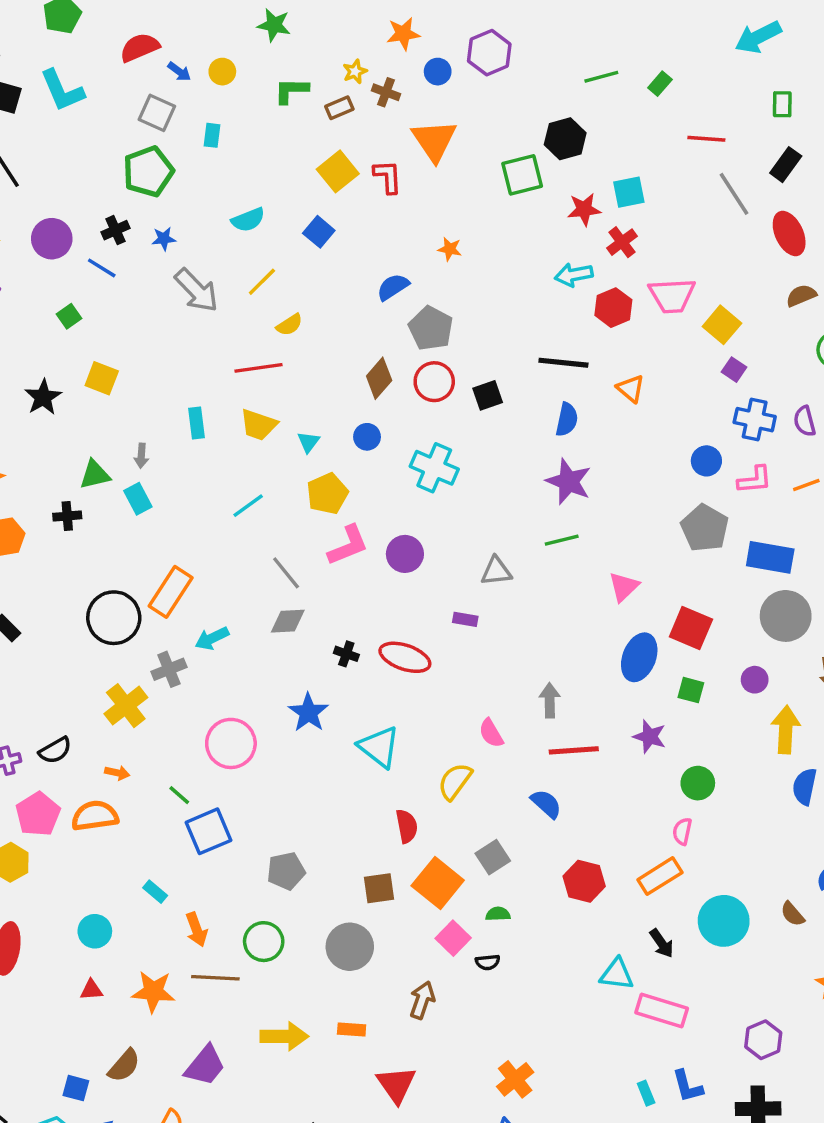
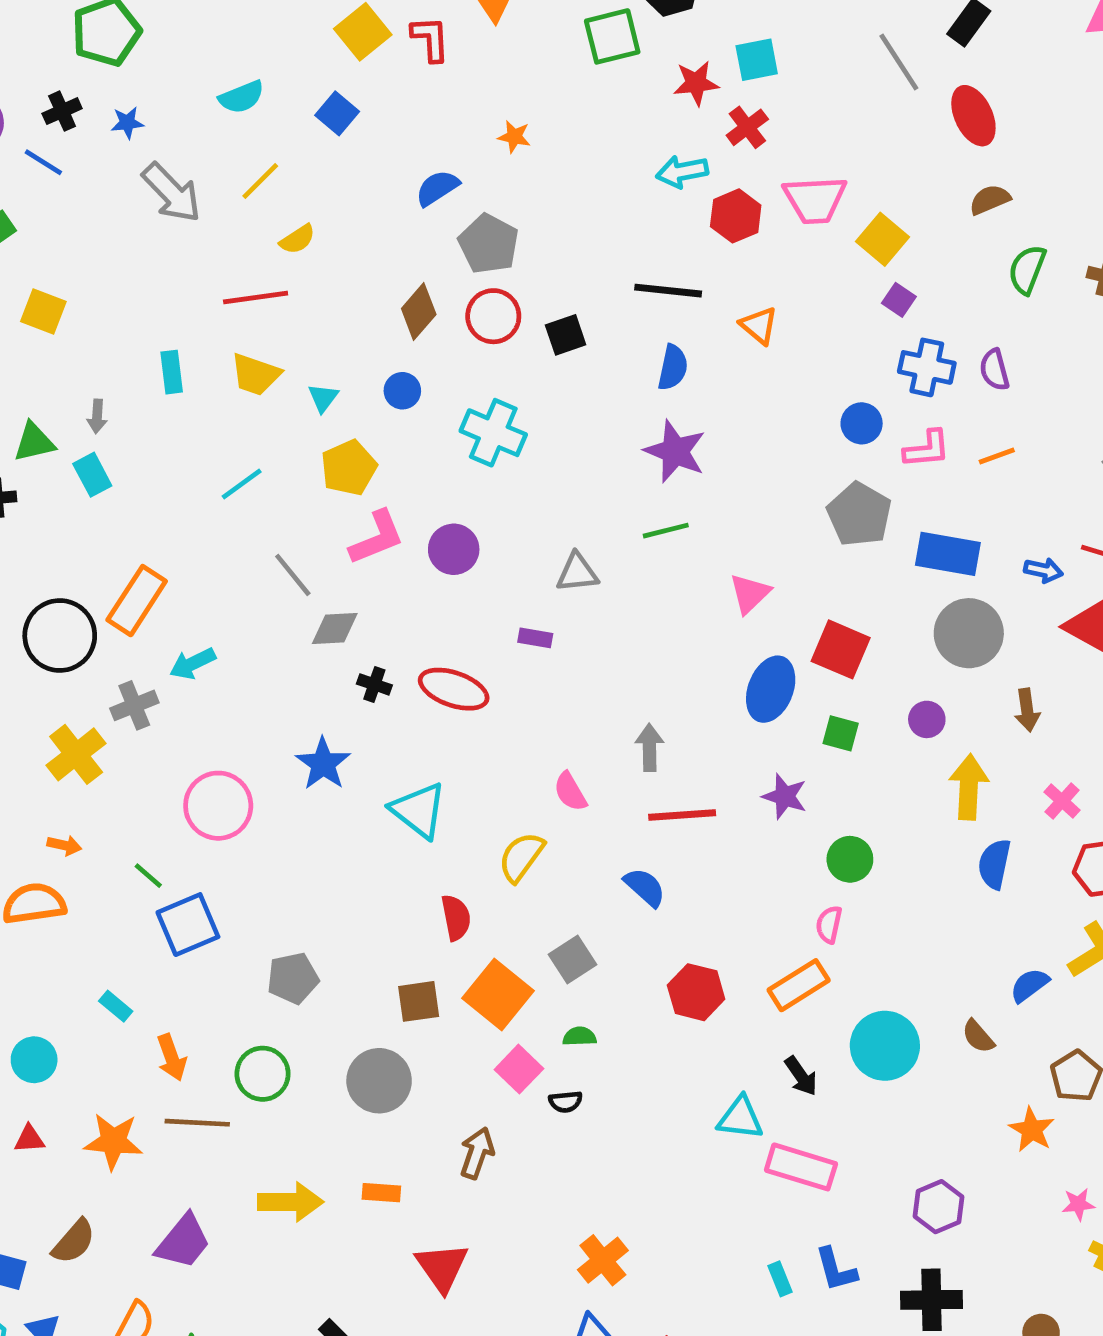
gray diamond: (288, 621) -> (335, 629), moved

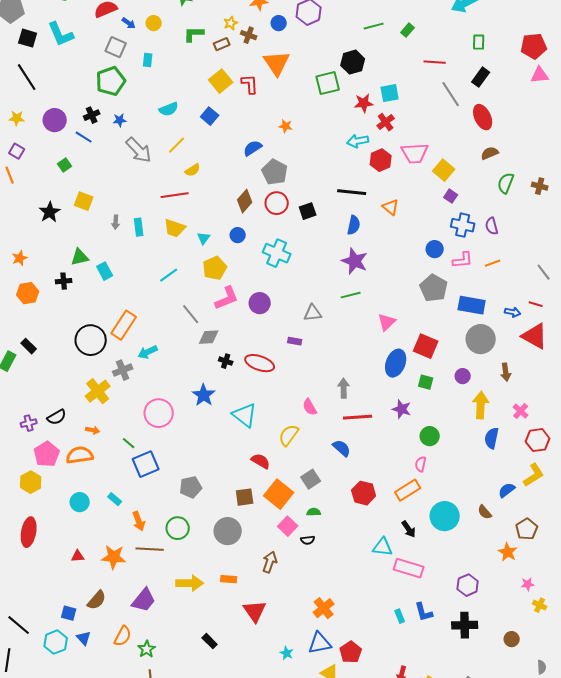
gray arrow: (97, 416) -> (116, 222), moved
red semicircle: (456, 918) -> (261, 461), turned -48
cyan circle: (34, 1060) -> (80, 502), moved

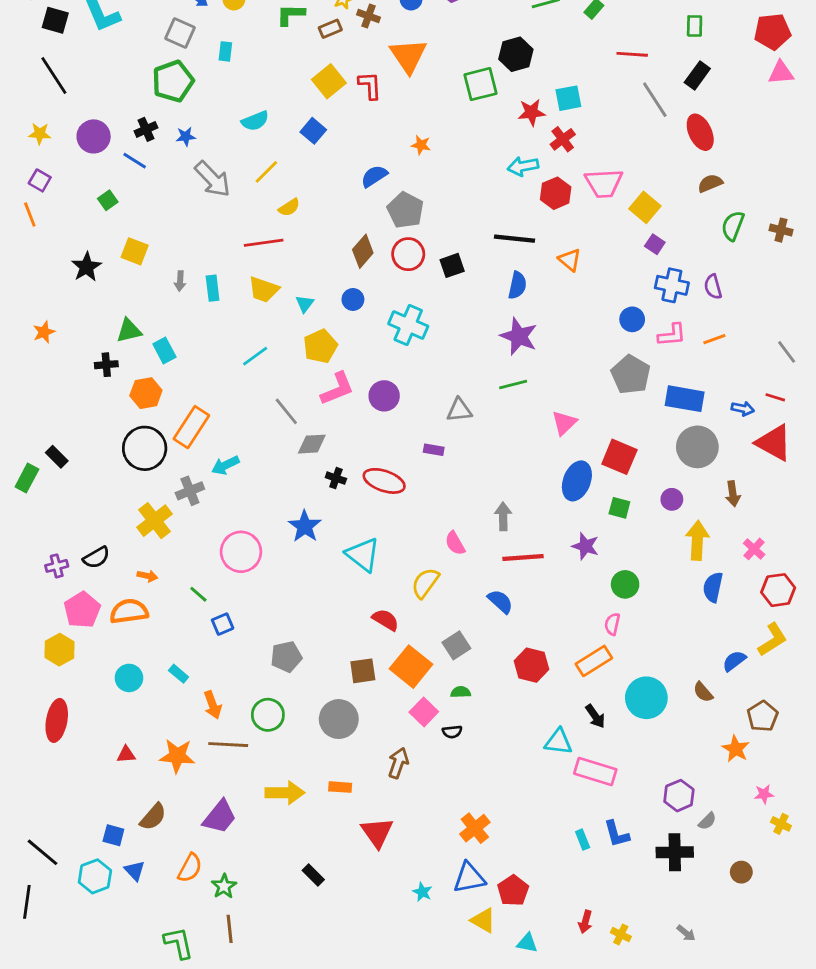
orange hexagon: (28, 293) -> (146, 393), moved
blue square: (146, 464) -> (223, 624), size x0.6
gray semicircle: (542, 667) -> (707, 821), moved, turned 48

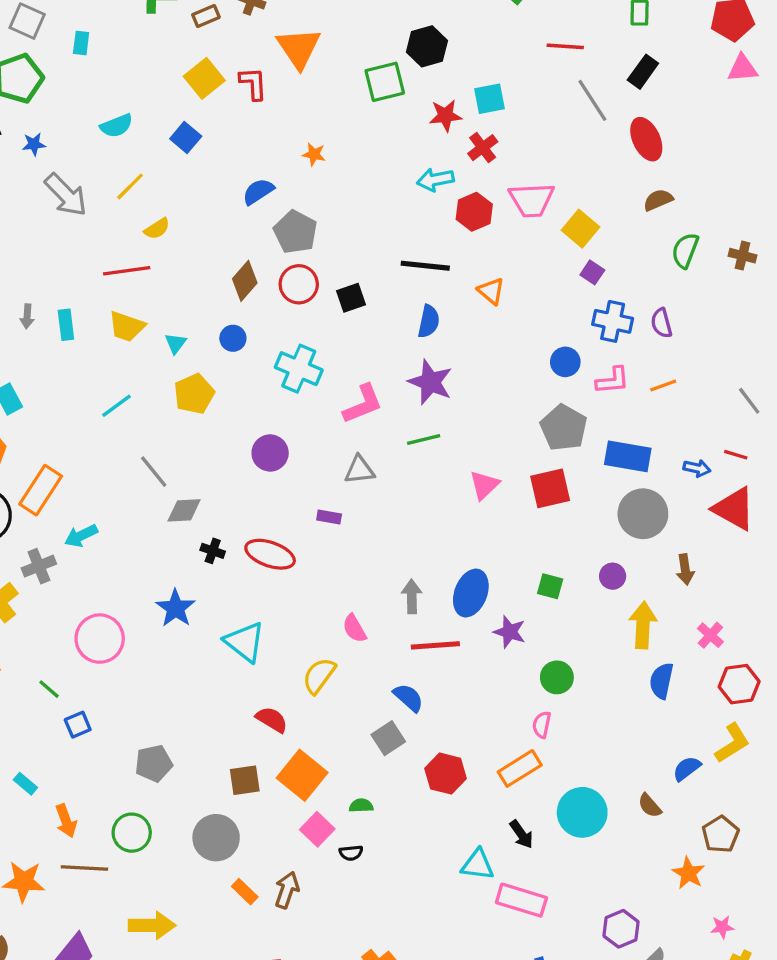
pink L-shape: (337, 389) -> (363, 404), moved
red square: (619, 457) -> (550, 488), moved, turned -36
blue ellipse: (577, 481) -> (471, 593), moved
gray square: (456, 645) -> (388, 738), moved
orange rectangle: (340, 787) -> (245, 892), moved, turned 40

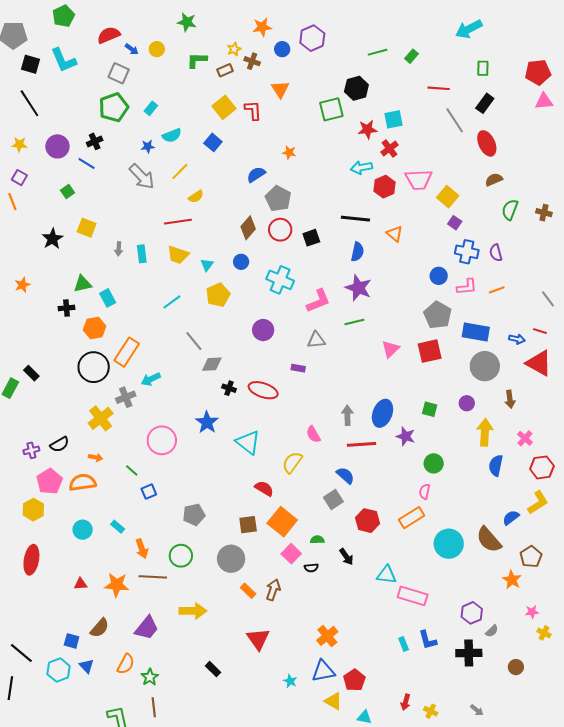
cyan rectangle: (81, 43) -> (151, 108), moved, turned 32
orange triangle: (299, 48) -> (280, 89), size x0.7
blue star: (34, 144) -> (148, 146), moved
brown semicircle: (650, 806) -> (489, 540), size x1.8
black arrow: (521, 834) -> (346, 557), moved

